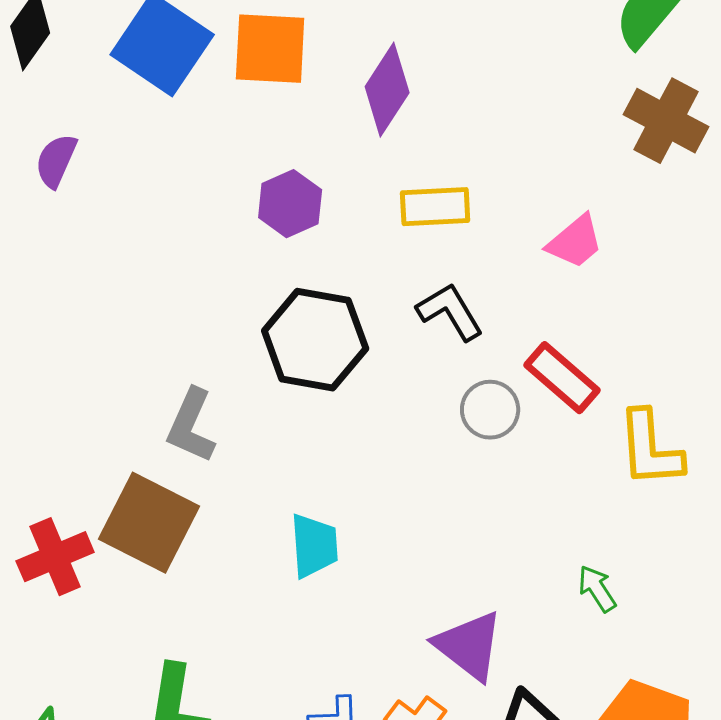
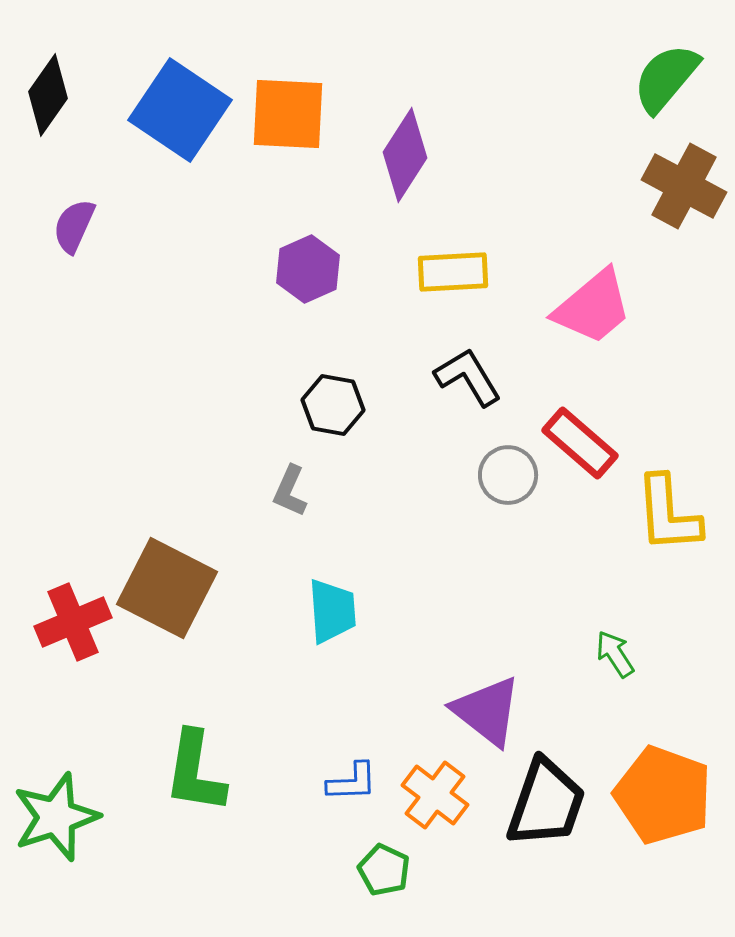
pink trapezoid: (575, 242) -> (593, 307), size x1.4
black hexagon: (315, 340) -> (333, 405), size x0.6
gray L-shape: (191, 426) -> (290, 491), moved, size x0.7

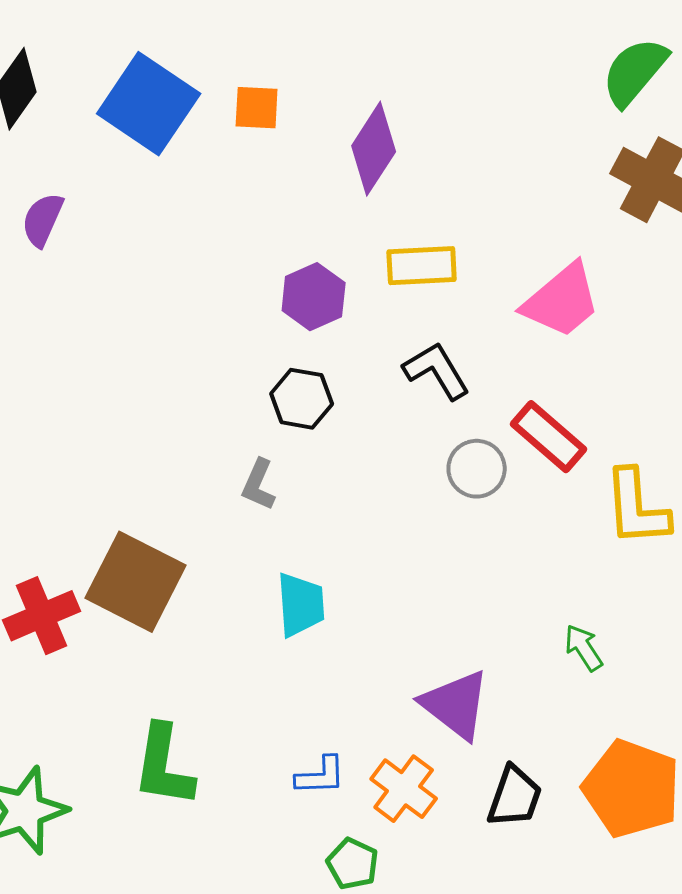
orange square: (288, 114) -> (257, 108), size x0.6
purple hexagon: (308, 269) -> (314, 297), moved
black trapezoid: (546, 803) -> (515, 797), size x0.7

